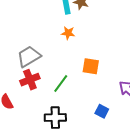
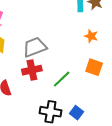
orange star: (68, 33) -> (91, 36), moved
blue square: (102, 111) -> (76, 113), moved

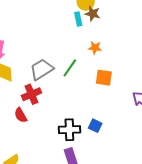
red cross: (32, 70) -> (31, 94), moved
green line: (62, 79) -> (70, 68), moved

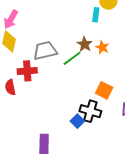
brown star: (93, 14) -> (85, 44), moved
orange square: (104, 78) -> (104, 90), moved
black cross: (69, 130) -> (90, 111), moved

